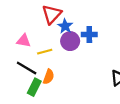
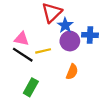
black line: (27, 68) -> (23, 55), moved
orange semicircle: (49, 77) -> (72, 72), moved

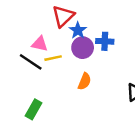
pink triangle: (22, 39) -> (40, 44), moved
green rectangle: (31, 87) -> (33, 109), moved

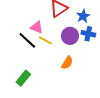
blue star: (78, 30) -> (83, 16), moved
yellow line: (53, 58) -> (45, 40), turned 32

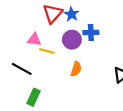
blue star: (83, 16) -> (72, 14), moved
black line: (27, 40) -> (22, 69), moved

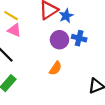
pink triangle: (34, 39) -> (14, 30), moved
yellow line: (47, 51) -> (11, 16), moved

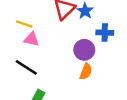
purple circle: (59, 40) -> (84, 50), moved

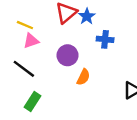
pink triangle: (31, 39) -> (31, 41), turned -35
purple circle: (84, 50) -> (68, 55), moved

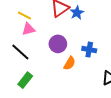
blue cross: (105, 39) -> (89, 50), moved

